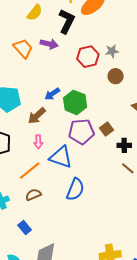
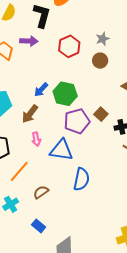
gray star: (112, 51) -> (103, 39), moved
orange line: (30, 171) -> (19, 171), moved

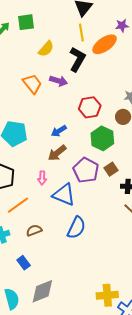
red hexagon: (69, 46) -> (90, 107), moved
green hexagon: (65, 94) -> (102, 138), moved
brown arrow: (30, 114) -> (57, 153), moved
purple pentagon: (77, 121) -> (86, 170), turned 30

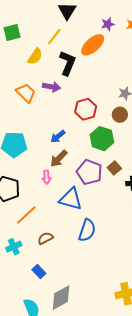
yellow line: (81, 32) -> (54, 37), moved, turned 54
pink arrow: (42, 178) -> (47, 177), moved

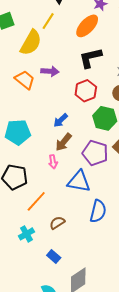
yellow semicircle: (35, 56) -> (31, 43), size x1.5
black L-shape: (67, 63) -> (90, 58), moved, turned -120

